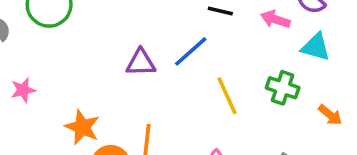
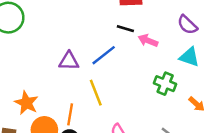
pink arrow: (275, 19) -> (148, 41), moved
yellow line: (227, 96) -> (96, 93), moved

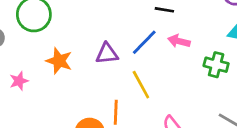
pink arrow: (148, 41) -> (179, 41), moved
orange star: (26, 103) -> (59, 61), moved

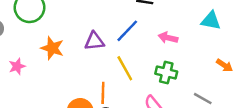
pink arrow: (179, 41) -> (168, 38), moved
green cross: (216, 65) -> (166, 73), moved

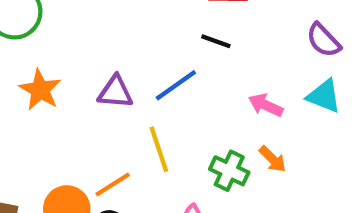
pink arrow: (168, 38) -> (266, 105), moved
orange arrow: (224, 65) -> (273, 159), moved
orange line: (103, 93) -> (113, 185), turned 45

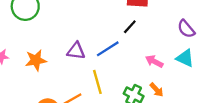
black line: (216, 41) -> (130, 27), turned -70
orange star: (40, 90) -> (36, 60), moved, turned 30

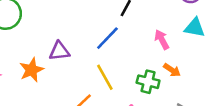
purple triangle: (76, 51) -> (59, 51), moved
pink arrow: (154, 61) -> (162, 40), turned 48

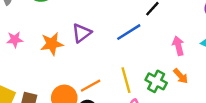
purple triangle: (59, 51) -> (82, 33), turned -45
yellow line: (105, 77) -> (126, 80), moved

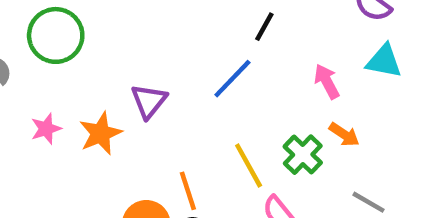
pink star: (15, 40) -> (46, 129), moved
green cross: (156, 81) -> (303, 155), turned 30
orange line: (91, 86) -> (188, 191), turned -65

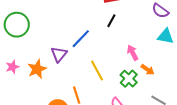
blue line: (232, 79) -> (81, 39), moved
pink arrow: (327, 81) -> (133, 53), moved
yellow line: (249, 165) -> (97, 71), moved

